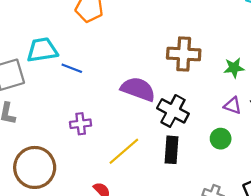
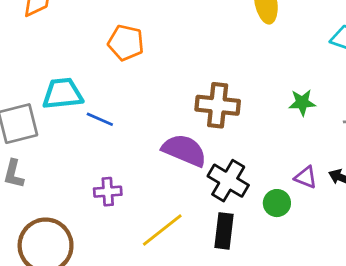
brown cross: (184, 54) -> (218, 105), moved
green star: (234, 68) -> (302, 103), moved
green circle: (221, 139) -> (277, 203), moved

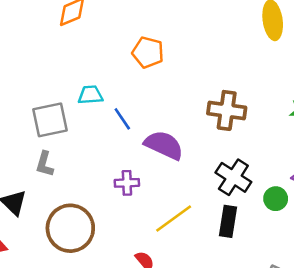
cyan trapezoid: (63, 94) -> (90, 95), size x0.7
blue line: (100, 119) -> (122, 119), turned 30
purple semicircle: (184, 150) -> (164, 145), moved

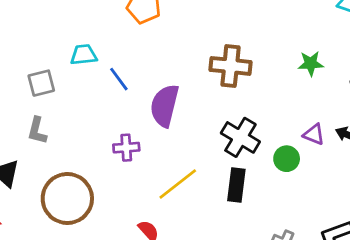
gray square: (50, 120) -> (41, 83), size x0.7
purple semicircle: (164, 145) -> (165, 106), turned -99

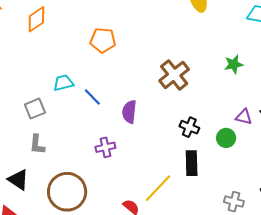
brown cross: (231, 66) -> (174, 75), turned -36
purple semicircle: (165, 106) -> (129, 112), size x0.7
black cross: (240, 137) -> (189, 127), size x0.7
yellow line: (178, 184) -> (158, 188), moved

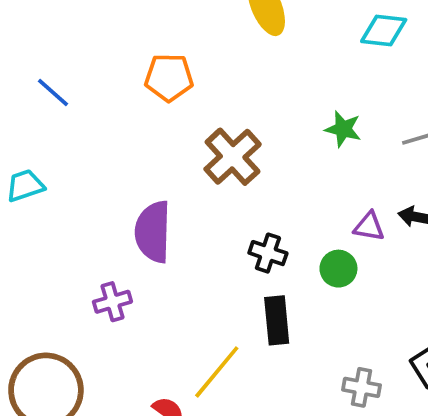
orange pentagon: (103, 40) -> (169, 77), moved
green star: (234, 64) -> (343, 129), turned 30
blue line: (92, 97) -> (53, 93), moved
purple semicircle: (129, 112) -> (153, 232), size x1.4

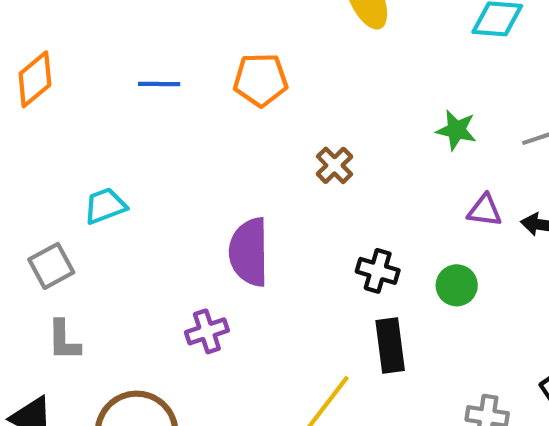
blue line: (53, 93) -> (159, 84), moved, turned -39
brown cross: (233, 157) -> (334, 165), size x0.6
purple triangle: (369, 227) -> (485, 210), moved

